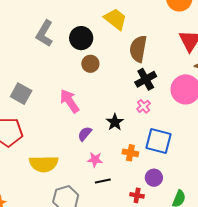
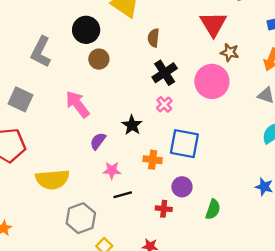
gray L-shape: (44, 33) -> (41, 52), moved
brown semicircle: (138, 49) -> (153, 38), size x0.6

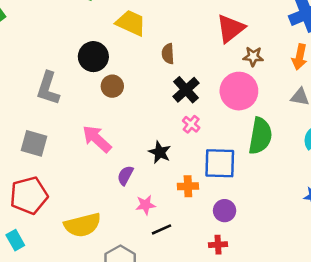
red triangle: (213, 24) -> (230, 28), turned 32
red cross: (164, 209) -> (218, 245), moved
green semicircle: (213, 209) -> (260, 136), moved, size x1.6

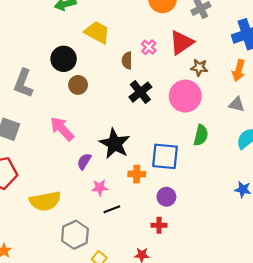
pink cross: (191, 124) -> (149, 47), moved
green semicircle: (260, 136) -> (201, 135), size x0.7
black star: (160, 152) -> (115, 144), size x1.6

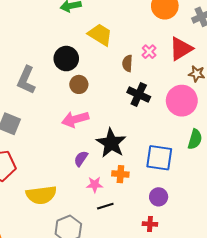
black cross: (140, 92) -> (139, 94), turned -30
pink arrow: (62, 129) -> (75, 119), moved, turned -65
orange cross: (137, 174) -> (120, 174), moved

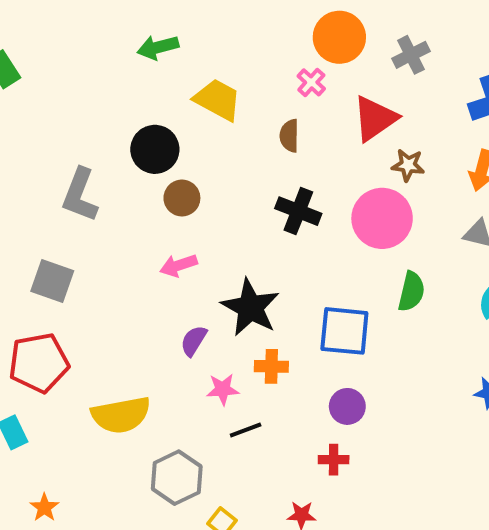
pink cross: (149, 52) -> (311, 82), moved
brown semicircle: (127, 63) -> (289, 136), moved
pink arrow: (75, 119) -> (179, 265), size x0.7

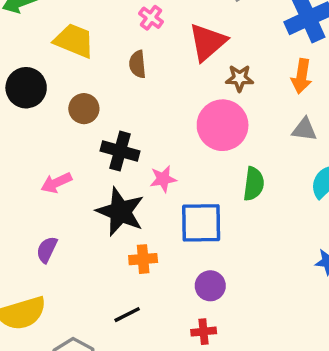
brown circle: (182, 198) -> (84, 109), moved
black cross: (298, 211) -> (120, 151), moved
purple semicircle: (194, 341) -> (47, 250), moved
pink star: (223, 389) -> (163, 179), moved

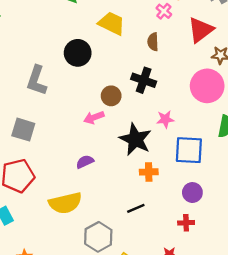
brown circle: (84, 109) -> (111, 96), moved
black cross: (120, 151) -> (144, 80), moved
purple semicircle: (47, 250) -> (85, 162), turned 36

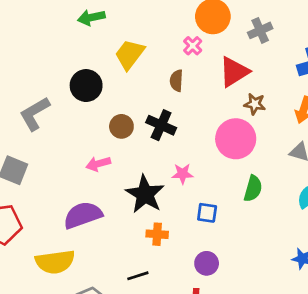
yellow trapezoid: (112, 23) -> (130, 54), turned -84
gray L-shape: (37, 80) -> (35, 114), turned 36
brown circle: (111, 96) -> (121, 126), moved
blue square: (189, 150) -> (207, 213), size x0.6
purple semicircle: (85, 162) -> (83, 215), size x1.8

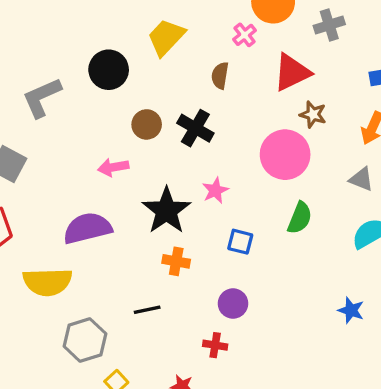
pink star: (183, 174) -> (215, 190), turned -30

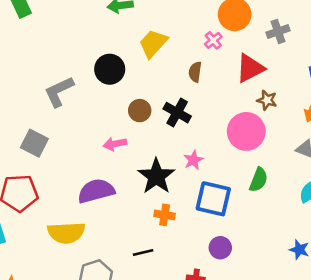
blue square: (240, 242) -> (213, 199), size x1.8
purple circle: (233, 304) -> (220, 248), moved

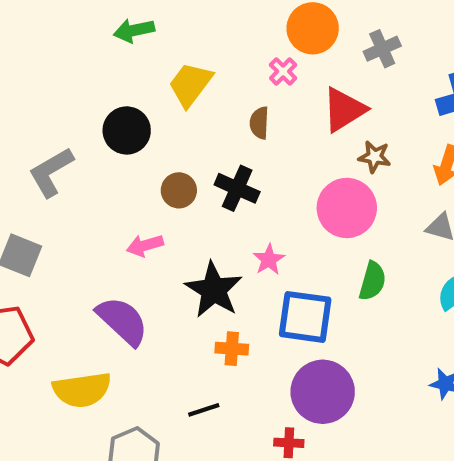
purple semicircle: (96, 191) -> (122, 321), turned 63
purple circle: (220, 248) -> (323, 392), size x1.8

